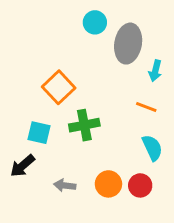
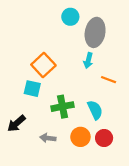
cyan arrow: (155, 71) -> (88, 61), moved
green cross: (84, 125) -> (63, 107), moved
cyan square: (39, 133) -> (32, 89), moved
cyan semicircle: (152, 148) -> (95, 110), moved

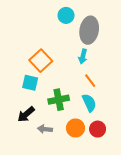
orange line: (109, 80) -> (90, 81), moved, turned 32
black arrow: (16, 123) -> (26, 114), moved

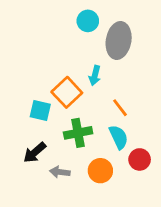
cyan arrow: (83, 56) -> (95, 76), moved
orange square: (41, 61) -> (67, 92), moved
red circle: (98, 129) -> (140, 159), moved

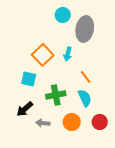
orange square: (67, 92) -> (43, 55), moved
red circle: (140, 159) -> (100, 122), moved

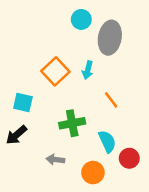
cyan square: (29, 79) -> (23, 102), moved
cyan semicircle: (85, 98) -> (107, 141), moved
black arrow: (25, 109) -> (16, 135), moved
orange circle: (72, 122) -> (93, 173), moved

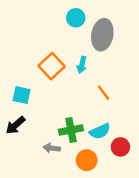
green cross: (72, 123) -> (71, 130), moved
cyan semicircle: (107, 141) -> (100, 131), turned 90

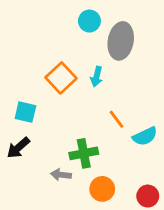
orange line: (104, 93) -> (116, 119), moved
cyan semicircle: (100, 131) -> (145, 136), moved
red circle: (120, 147) -> (148, 196), moved

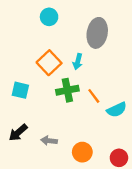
cyan circle: (89, 21) -> (49, 17), moved
black arrow: (18, 148) -> (18, 133), moved
green cross: (84, 153) -> (67, 90), moved

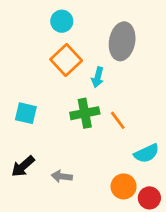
orange square: (49, 63) -> (66, 60), moved
cyan semicircle: (117, 110) -> (147, 153), moved
orange circle: (82, 152) -> (124, 186), moved

